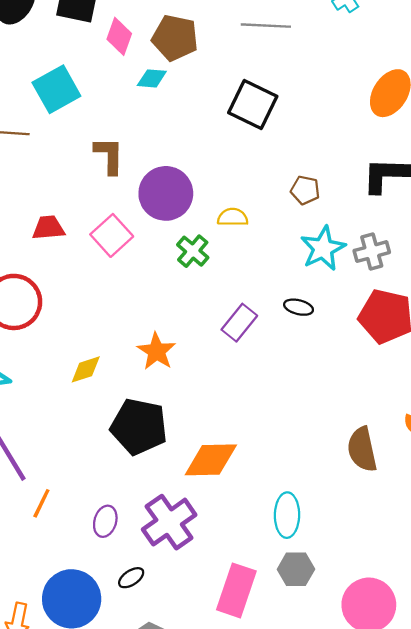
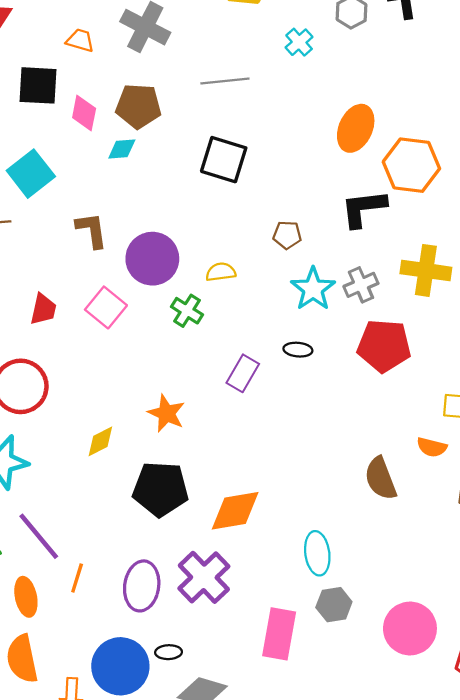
red trapezoid: (48, 228) -> (43, 309), turned 116
purple ellipse: (105, 521) -> (142, 586), size x1.6
black ellipse: (131, 578) -> (169, 652), moved, turned 40

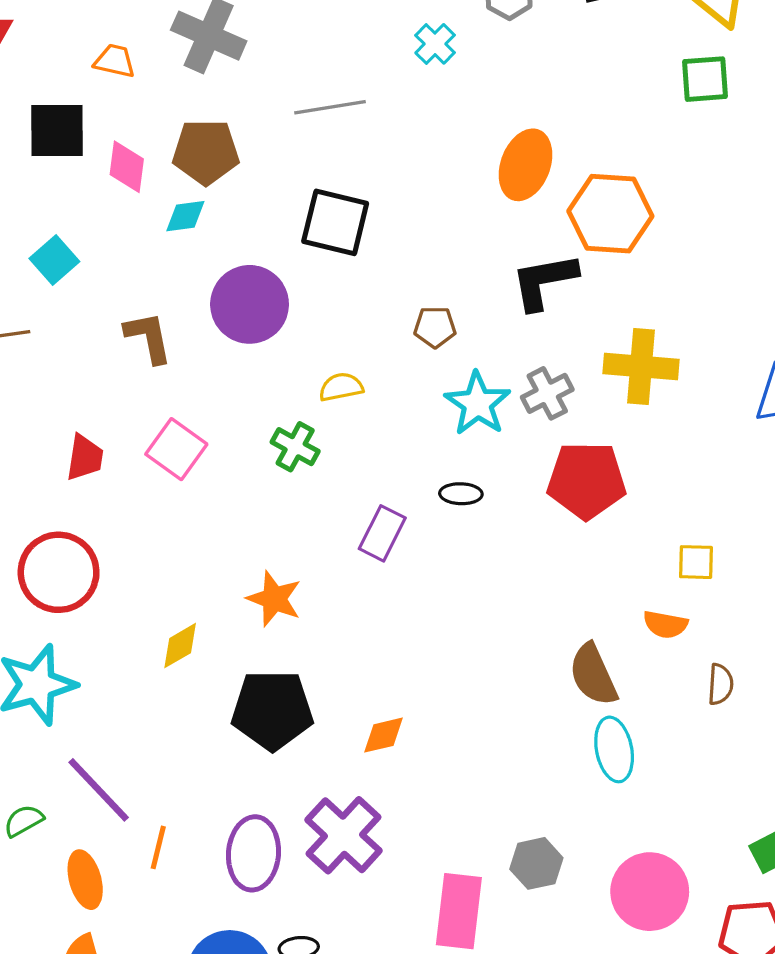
cyan square: (31, 174) -> (54, 260), size x0.7
purple circle: (152, 259) -> (250, 304), moved
orange diamond: (235, 511) -> (384, 735), size x0.6
cyan ellipse: (317, 553) -> (614, 749), moved

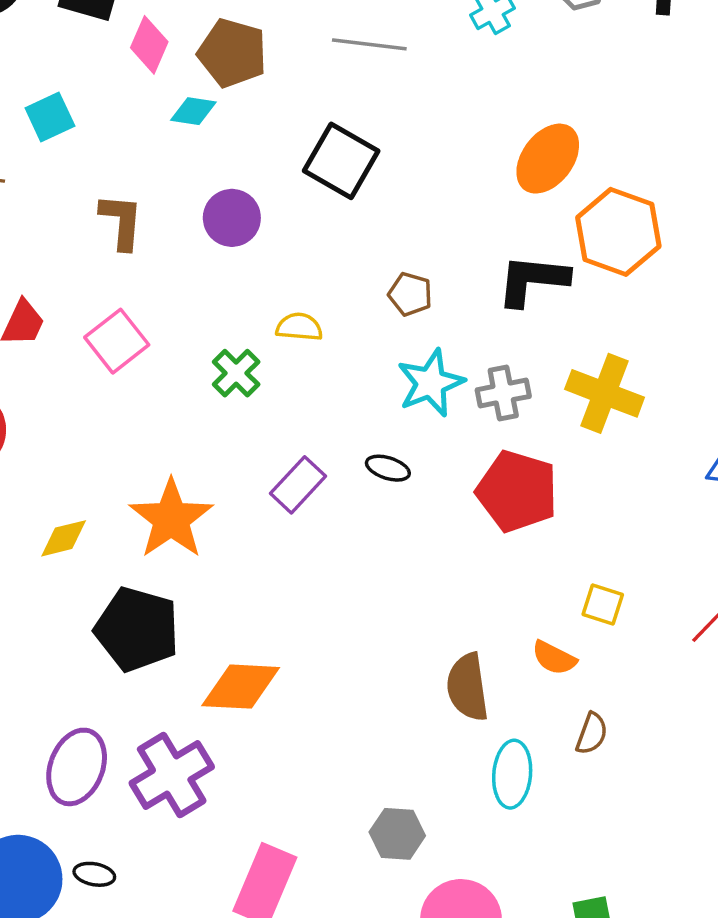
purple circle: (250, 304) -> (232, 218), size x0.7
orange star: (274, 599) -> (171, 519), size x1.4
orange diamond: (384, 735) -> (241, 687), size x1.6
cyan ellipse: (614, 749) -> (512, 774), moved
gray hexagon: (536, 863) -> (397, 834), moved

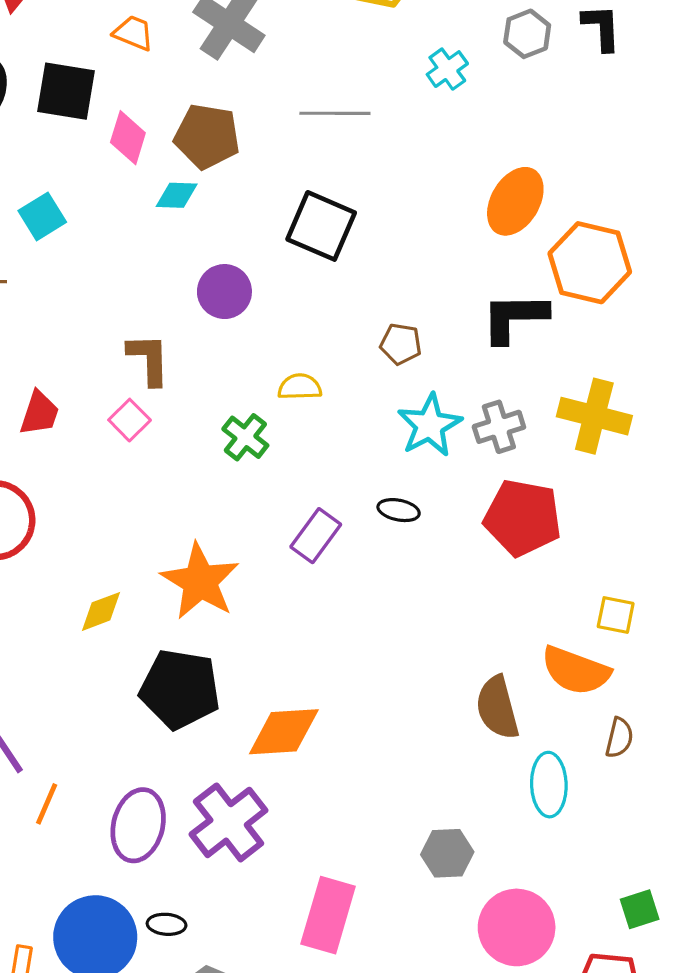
brown L-shape: (121, 221) -> (149, 359), moved
pink square: (117, 341) -> (130, 420), size x0.7
orange semicircle: (554, 658) -> (576, 671), size x1.6

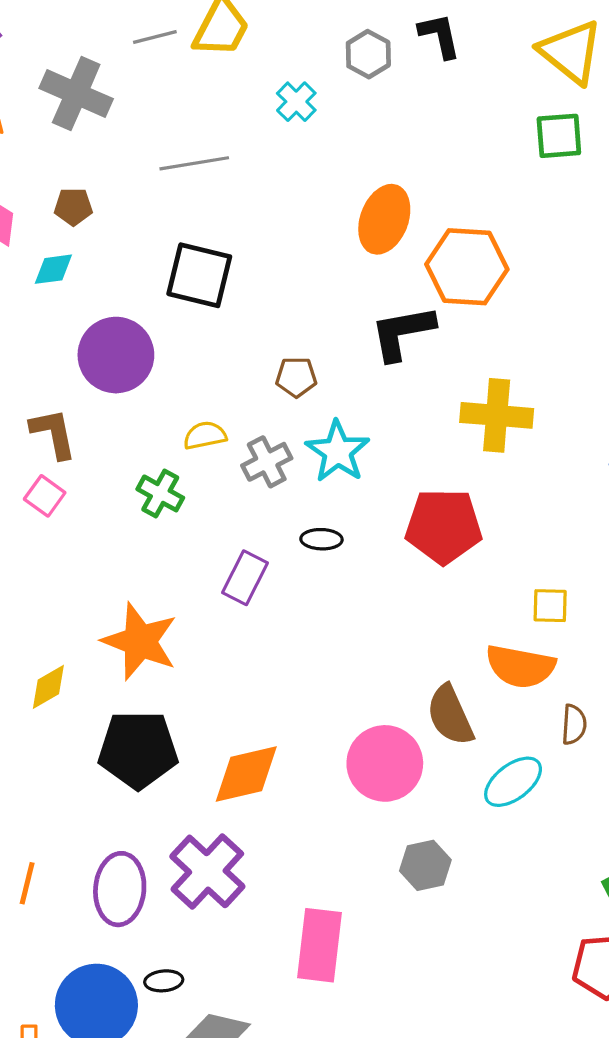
brown pentagon: (207, 136) -> (73, 207), size x0.6
purple circle: (224, 292) -> (116, 355), size x1.4
gray cross: (499, 427) -> (267, 462), moved
cyan ellipse: (549, 785) -> (513, 782), turned 64
pink circle: (517, 927) -> (385, 763), moved

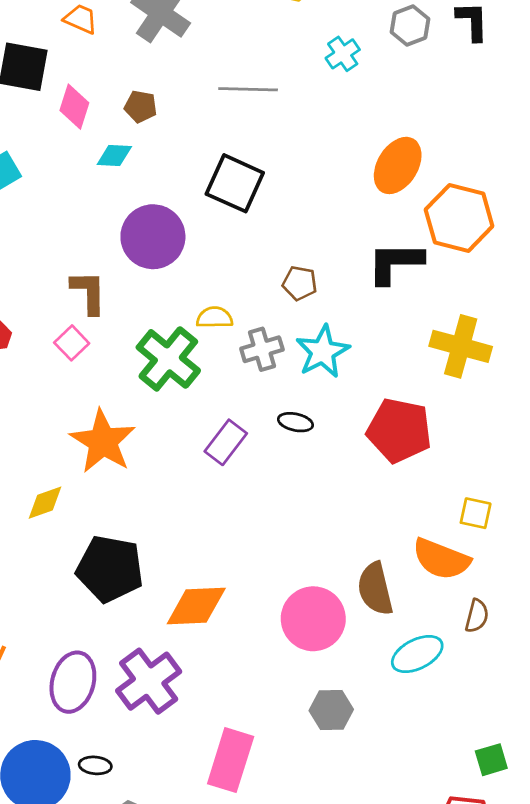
green cross: (160, 493) -> (168, 359), size x1.6
orange star: (140, 641) -> (103, 441), moved

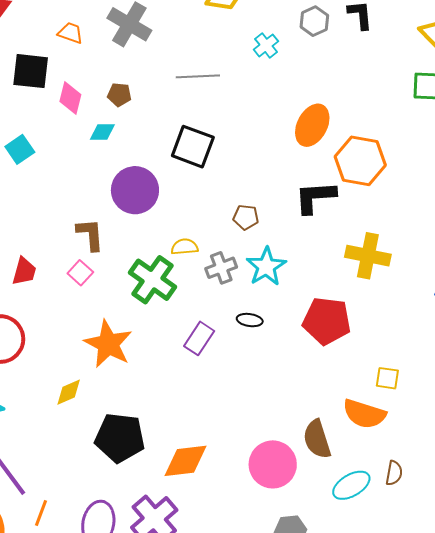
brown semicircle: (477, 616) -> (394, 473), moved

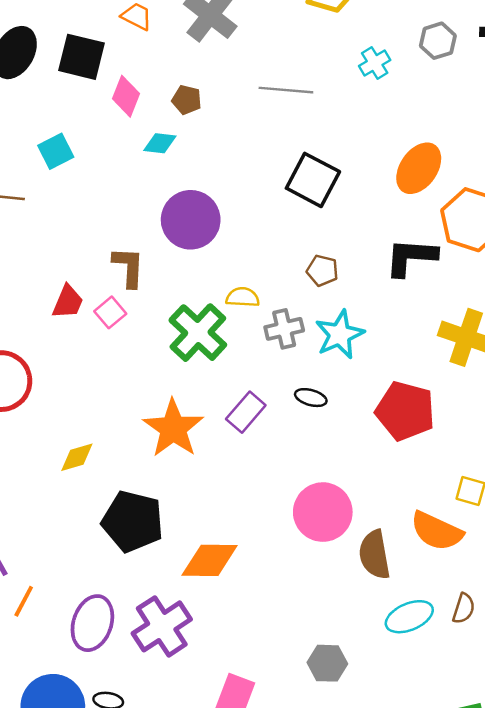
black square: (193, 147) -> (313, 180), moved
red trapezoid: (24, 271) -> (68, 302), moved
orange star: (108, 344) -> (173, 428), moved
pink circle: (273, 464) -> (323, 512), moved

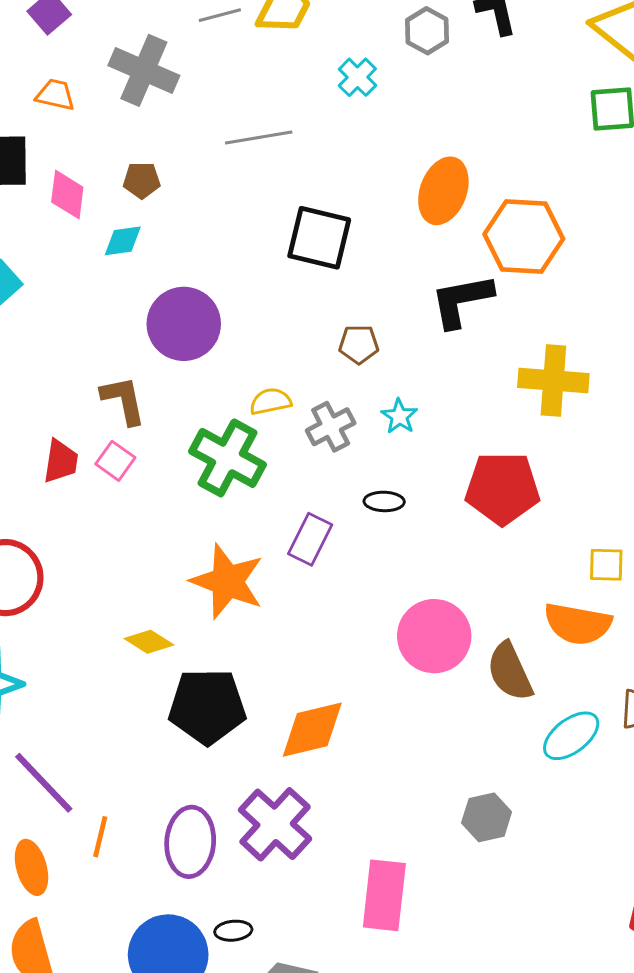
cyan star: (340, 334) -> (399, 416), size x0.6
yellow diamond: (77, 457) -> (149, 642), moved, turned 63

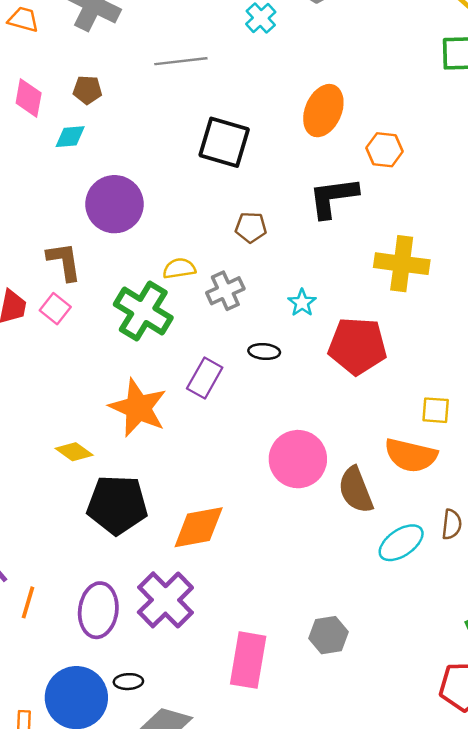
orange hexagon: (524, 237) -> (384, 150), size x0.6
cyan star: (399, 416) -> (302, 303), moved
gray hexagon: (487, 817) -> (329, 635), moved

